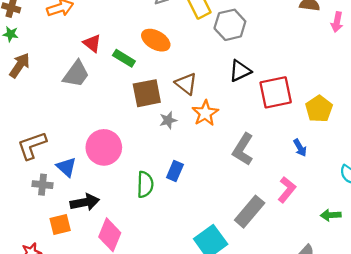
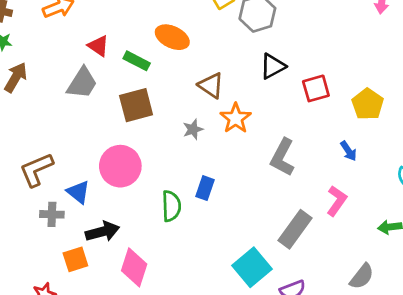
red square: (276, 92) -> (316, 88), size x0.7
brown square: (147, 93) -> (136, 105), moved

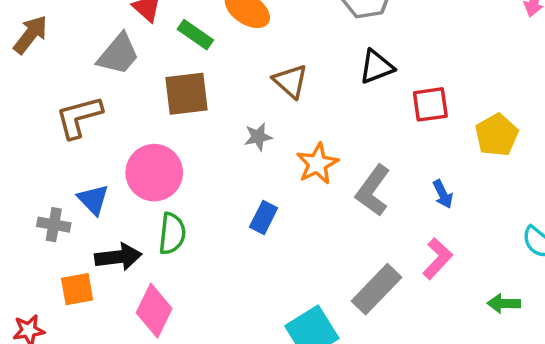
orange star: (236, 118) -> (317, 164), moved
blue arrow: (349, 151) -> (443, 194), moved
brown L-shape: (36, 170) -> (79, 117), moved
green semicircle: (171, 206) -> (172, 234), moved

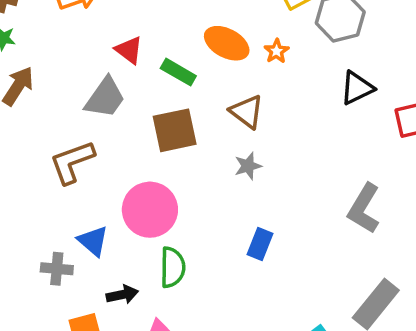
brown triangle: (290, 81) -> (247, 112), moved
orange star: (317, 164) -> (276, 51), moved, size x0.6
black arrow: (118, 257) -> (122, 295), size x0.7

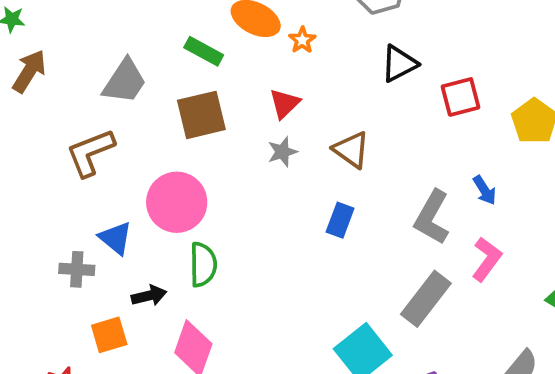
red triangle: (129, 50) -> (285, 104), moved, turned 40
orange star: (276, 51) -> (302, 40), moved
brown triangle: (247, 112) -> (351, 150), moved
gray L-shape: (364, 208) -> (432, 217), moved
blue rectangle: (260, 244) -> (340, 220), moved

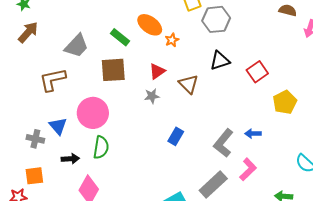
red square: (461, 97) -> (257, 72), moved, turned -30
brown triangle: (351, 150) -> (189, 84), moved
blue arrow: (485, 190) -> (253, 134), turned 112
orange square: (109, 335) -> (34, 176), moved

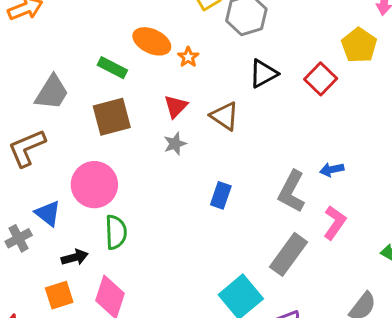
yellow pentagon: (285, 102) -> (359, 45), moved
gray cross: (35, 139) -> (19, 238), turned -30
orange square: (34, 176) -> (59, 295), moved

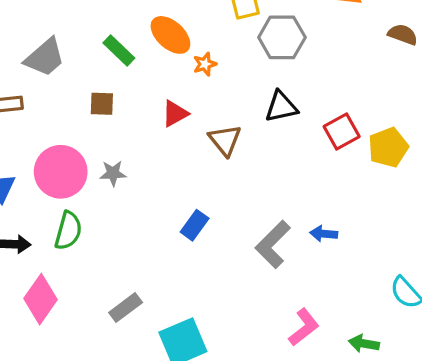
yellow pentagon: (359, 45) -> (388, 147), moved
brown square: (112, 117) -> (102, 104), size x0.6
gray star: (175, 144) -> (113, 173), moved
pink L-shape: (335, 223) -> (304, 327), moved
gray rectangle: (288, 254) -> (126, 307), moved, size x0.7

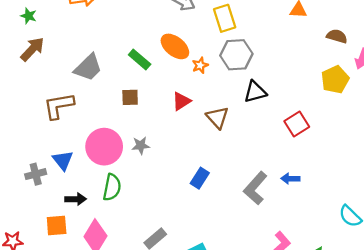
gray hexagon: (282, 37) -> (236, 55), moved
red square: (342, 132) -> (297, 124), moved
yellow pentagon: (388, 147) -> (335, 80), moved

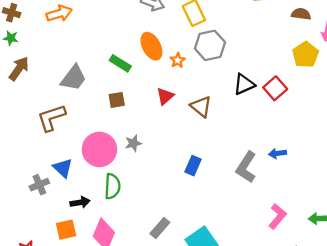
orange ellipse: (175, 46) -> (151, 46), turned 32
black triangle: (255, 92) -> (244, 84), moved
red square: (297, 124) -> (275, 88), moved

